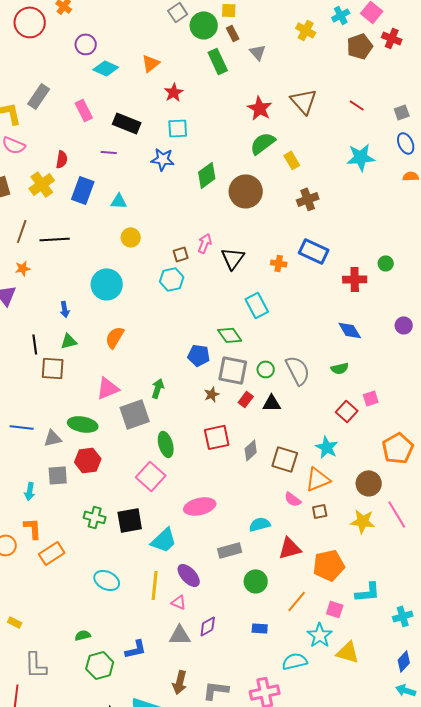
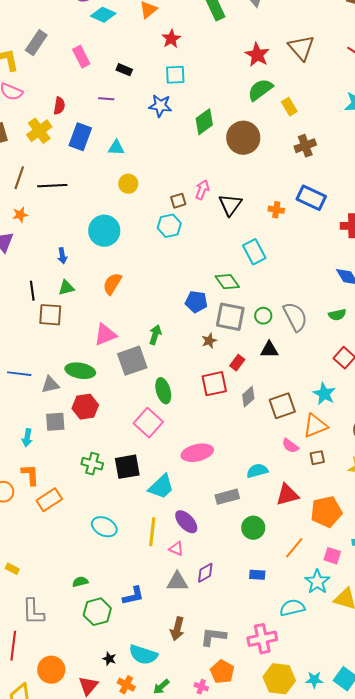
black rectangle: (127, 123) -> (124, 70), size x0.6
red rectangle: (246, 399) -> (237, 363), moved
brown square: (285, 459) -> (282, 406), turned -36

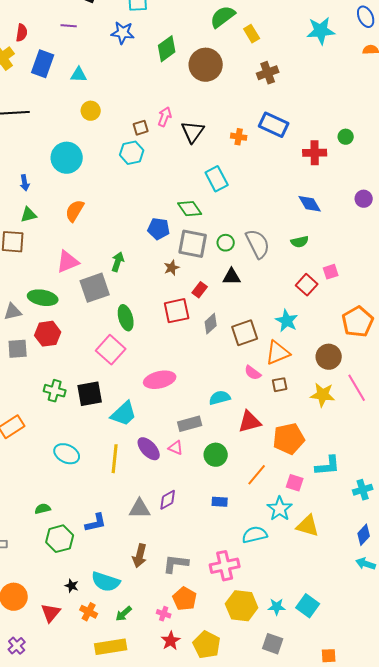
pink triangle: (176, 549) -> (176, 448), moved

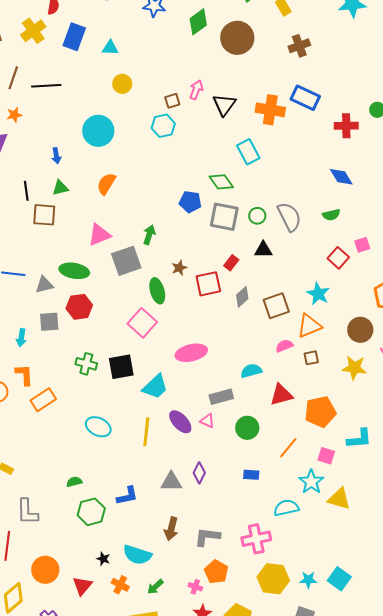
orange cross: (239, 137) -> (270, 110), size x1.8
brown star: (172, 268) -> (179, 268), moved
pink semicircle: (253, 373) -> (284, 346), turned 120
purple diamond: (168, 500) -> (199, 473), turned -35

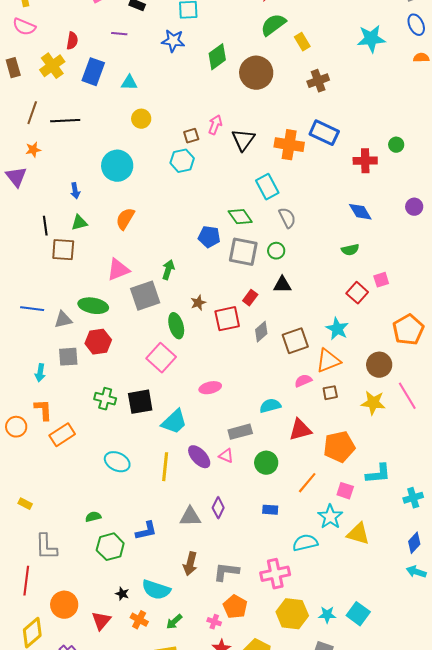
gray semicircle: (289, 217) -> (287, 218), moved, size x0.7
pink ellipse: (191, 353) -> (210, 388), size x0.7

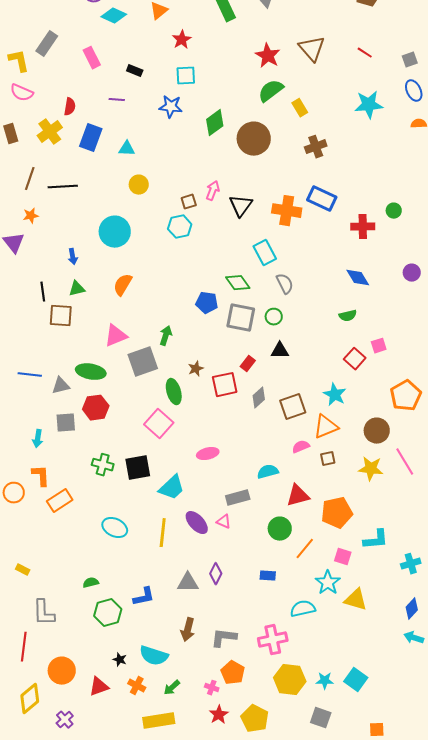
green circle: (266, 463) -> (280, 529), moved
red triangle: (101, 621) -> (99, 687), turned 30

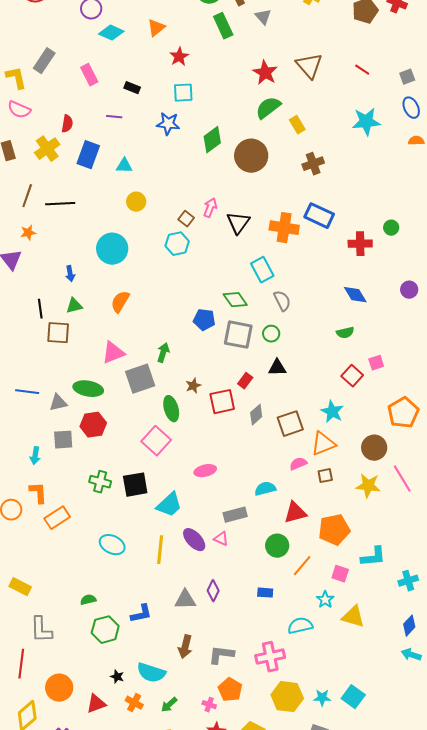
brown square: (189, 202) -> (186, 219), turned -35
yellow rectangle: (23, 570) -> (20, 587), size x1.5
cyan star: (328, 583) -> (325, 600), size x0.7

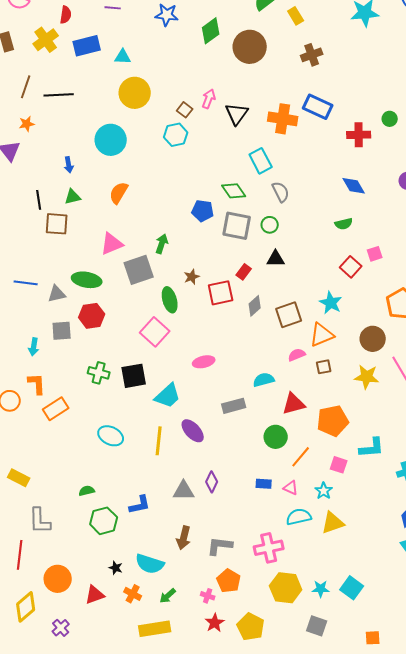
blue rectangle: (88, 155) -> (87, 46), turned 56
yellow circle: (136, 202) -> (135, 93), size x1.6
pink triangle: (221, 539) -> (291, 488), moved
yellow triangle: (353, 617) -> (333, 523), moved, turned -35

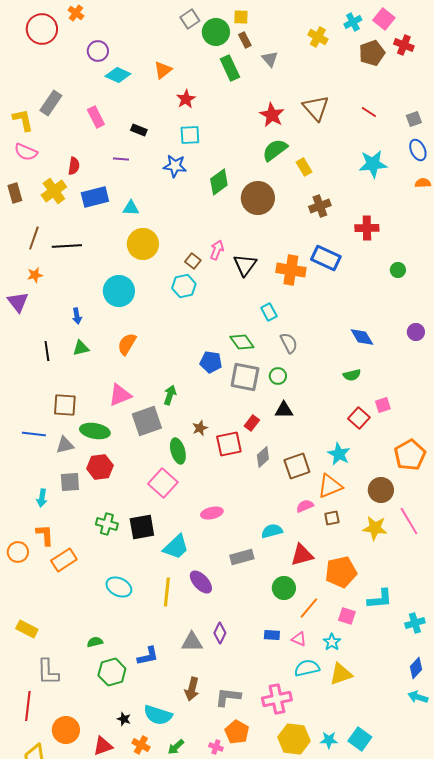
red cross: (359, 135) -> (367, 228), moved
cyan rectangle: (261, 161) -> (269, 312), size x0.7
brown square: (57, 224) -> (65, 405), moved

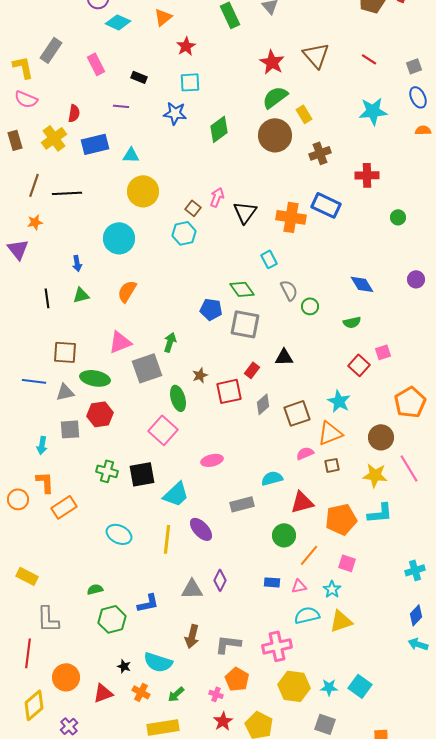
brown circle: (258, 198) -> (275, 135), moved
green circle: (278, 376) -> (310, 306), moved
cyan L-shape: (380, 599) -> (380, 513), moved
pink triangle: (299, 639) -> (299, 586), turned -35

